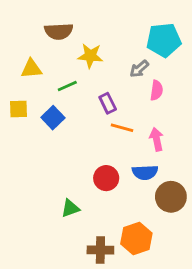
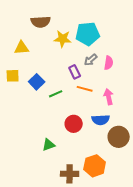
cyan pentagon: (164, 40) -> (88, 34), moved
gray arrow: (139, 69) -> (91, 60), moved
green line: (67, 86) -> (56, 94), moved

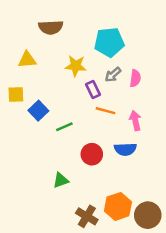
yellow star: (63, 39) -> (76, 66), moved
blue square: (37, 82) -> (38, 111), moved
green line: (56, 94) -> (64, 127), moved
brown circle: (119, 137) -> (148, 215), moved
brown cross: (70, 174) -> (87, 216), turned 30

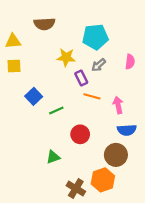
yellow triangle: (27, 60) -> (13, 41), moved
pink semicircle: (135, 78) -> (130, 62), moved
yellow square: (16, 94) -> (14, 66), moved
blue semicircle: (125, 149) -> (127, 130), moved
brown circle: (148, 215) -> (116, 155), moved

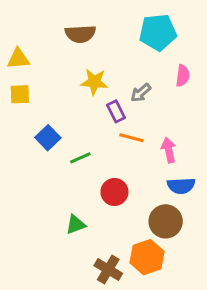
brown semicircle: (44, 24) -> (80, 34), moved
cyan pentagon: (95, 37) -> (158, 32), moved
pink semicircle: (130, 62) -> (183, 76), moved

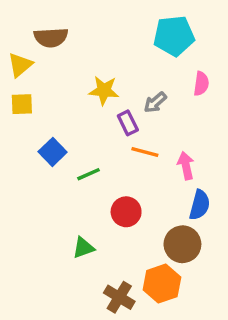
brown semicircle: (80, 34) -> (51, 37), moved
yellow triangle: (18, 59) -> (20, 65), turned -35
blue semicircle: (181, 186) -> (200, 205), turned -72

